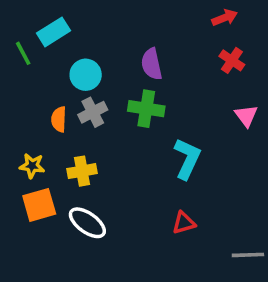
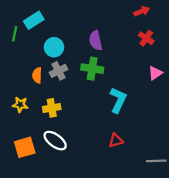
green line: (23, 53) -> (15, 34), turned 40
pink triangle: (246, 116) -> (155, 73), turned 32
orange square: (39, 205) -> (25, 147), moved

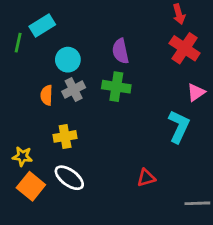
red arrow: (142, 11) -> (179, 14), turned 96
red cross: (146, 38) -> (185, 48), size x1.5
cyan L-shape: (118, 100) -> (179, 127), moved
yellow star: (20, 105) -> (22, 156), moved
orange square: (25, 147) -> (31, 186), turned -35

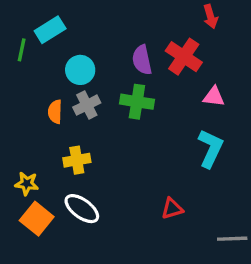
red cross: (185, 48) -> (184, 57), moved
pink triangle: (196, 92) -> (214, 97), moved, turned 42

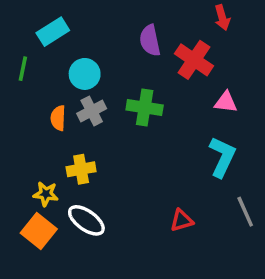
green line: (22, 50) -> (23, 69), moved
purple semicircle: (142, 60) -> (150, 40), moved
yellow star: (27, 184) -> (46, 194), moved
gray line: (232, 239) -> (245, 212), moved, turned 68

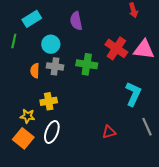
purple semicircle: (150, 40) -> (76, 21), moved
red cross: (194, 60) -> (116, 48), moved
pink triangle: (226, 102) -> (144, 49), moved, size x1.5
gray cross: (92, 111) -> (55, 66), turned 35
white ellipse: (86, 220) -> (52, 132), turned 75

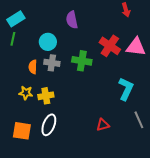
cyan rectangle: (32, 19) -> (16, 19), moved
yellow star: (28, 116) -> (26, 93), moved
orange square: (23, 138) -> (22, 131), turned -30

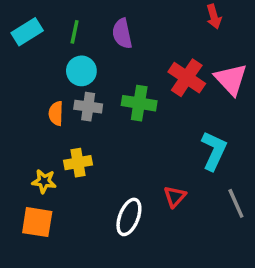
green line: (13, 39) -> (75, 32), moved
pink triangle: (136, 47) -> (231, 79), turned 40
yellow star: (26, 93) -> (44, 181), moved
white ellipse: (49, 125) -> (129, 217), moved
red triangle: (103, 125) -> (175, 197), moved, turned -32

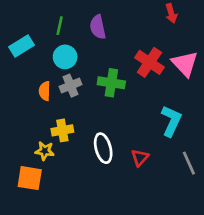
cyan rectangle: (27, 32) -> (21, 46), moved
gray cross: (88, 107) -> (70, 86), turned -30
yellow star: (44, 181) -> (45, 151), moved
white ellipse: (129, 217) -> (103, 148), moved, turned -36

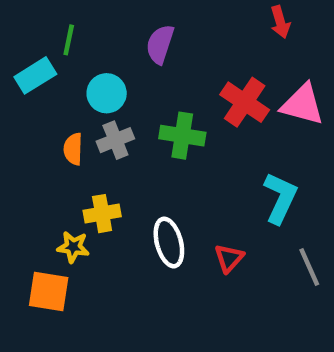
green line: (60, 26) -> (69, 40), moved
purple semicircle: (98, 27) -> (160, 44), turned 30
pink triangle: (185, 64) -> (303, 104), turned -32

